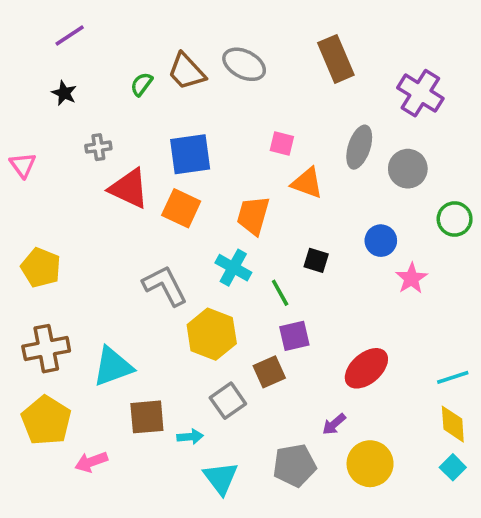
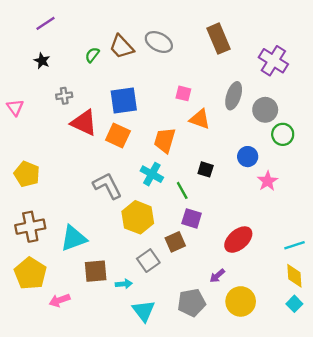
green circle: (455, 219) -> (283, 134), moved
purple square: (294, 336) -> (192, 218), turned 30

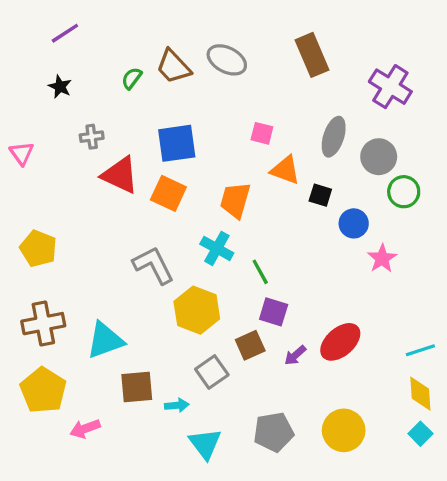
black square: (206, 169) -> (320, 195), moved
purple arrow: (217, 276) -> (295, 355), moved

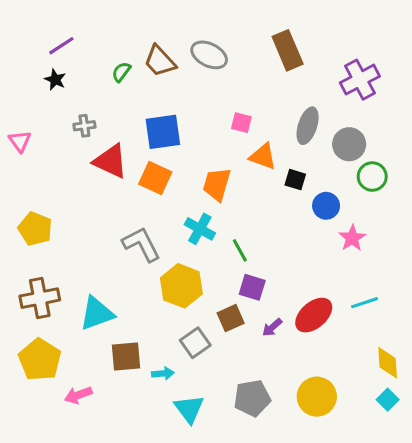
purple line: (65, 33) -> (61, 46), moved
purple cross: (390, 87) -> (360, 80), turned 30
cyan line: (420, 350) -> (365, 303), moved

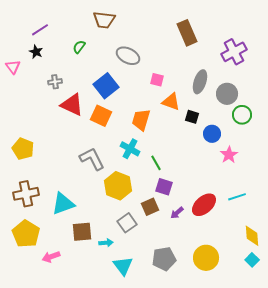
gray ellipse: (209, 55) -> (128, 56), moved
brown trapezoid: (160, 61) -> (104, 20), moved, turned -40
blue square: (163, 132) -> (106, 86), turned -30
pink triangle: (20, 141) -> (13, 67), moved

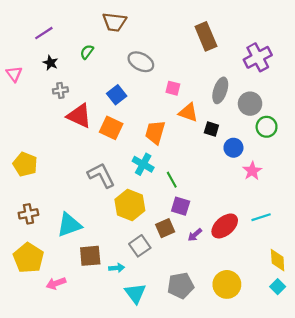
black star: (36, 52) -> (50, 63), moved
blue square: (106, 86) -> (117, 95), size x0.7
brown cross: (26, 194) -> (28, 214), size x0.7

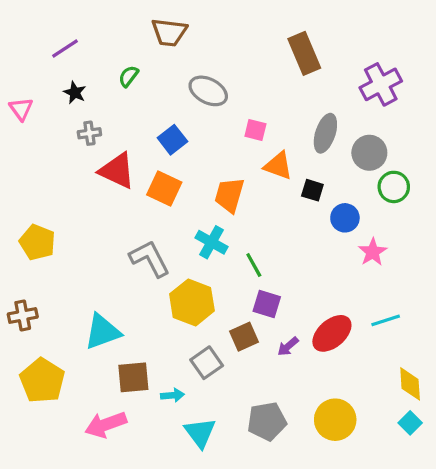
brown cross: (28, 214) -> (23, 316), moved
pink arrow: (56, 283) -> (106, 425), moved, size x1.4

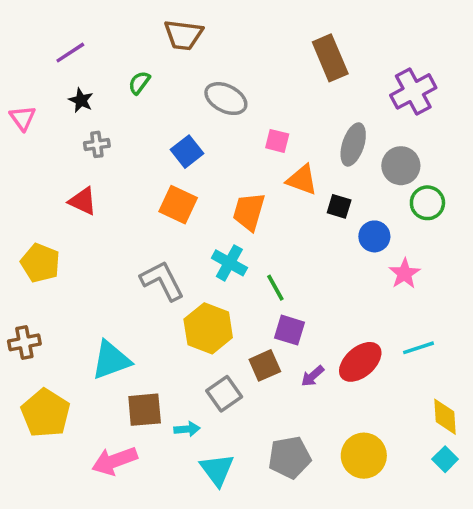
red triangle: (117, 171) -> (83, 201), moved, size x0.7

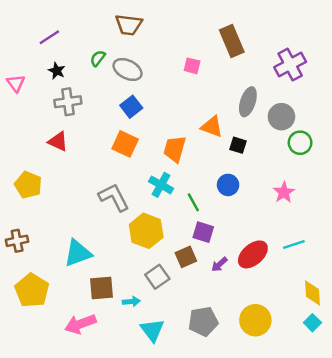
gray ellipse: (226, 99) -> (128, 69), moved
pink square: (277, 141) -> (192, 66), moved
gray cross: (97, 144) -> (68, 102), size x1.5
blue circle: (374, 236) -> (228, 185), moved

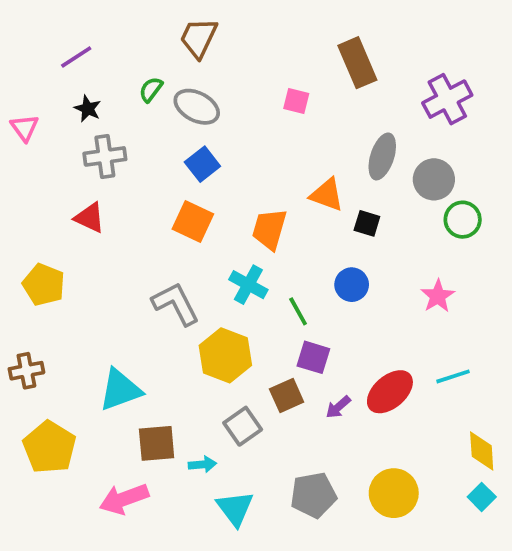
brown trapezoid: (129, 25) -> (199, 38), turned 108

